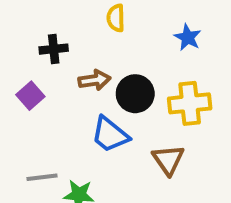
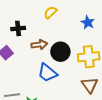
yellow semicircle: (116, 18) -> (50, 12), turned 48
brown triangle: (168, 160) -> (90, 85), moved

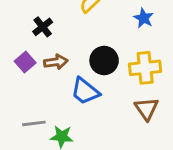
black cross: (18, 28) -> (43, 27), turned -32
brown arrow: (39, 45) -> (56, 62), moved

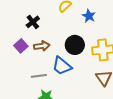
blue star: (144, 18) -> (89, 16), moved
gray line: (34, 123) -> (39, 76), moved

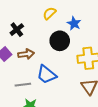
black circle: (75, 45) -> (60, 41), moved

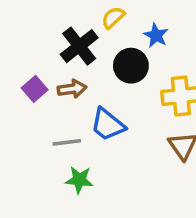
black cross: (17, 30) -> (79, 46), moved, size x1.5

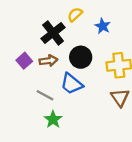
black circle: (131, 66) -> (81, 57), moved
gray line: (67, 142) -> (45, 95), turned 36
green star: (79, 180) -> (53, 119), turned 30

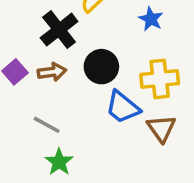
blue star: (103, 26) -> (151, 19), moved
blue trapezoid: (71, 84) -> (123, 107), moved

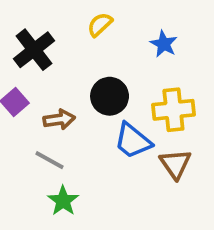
black cross: (59, 30) -> (34, 50), moved
brown arrow: (52, 72) -> (59, 119), moved

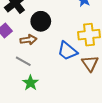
black circle: (110, 96) -> (41, 21), moved

